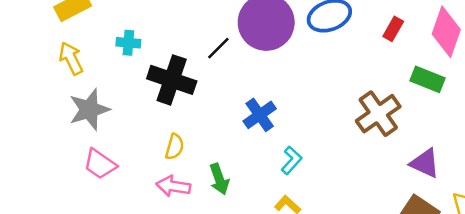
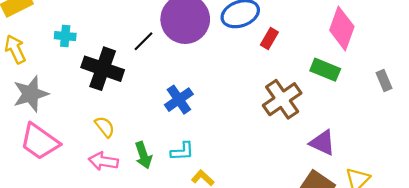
red rectangle: (393, 29) -> (269, 39), moved
yellow semicircle: (175, 147) -> (105, 127), turned -55
cyan L-shape: (291, 160) -> (182, 151), moved, turned 45
pink trapezoid: (100, 164) -> (40, 142), size x1.4

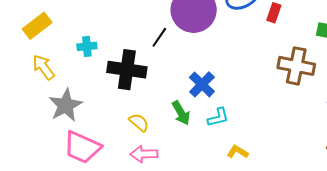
brown cross: (282, 99) -> (296, 66), turned -33
cyan L-shape: (182, 151) -> (218, 117), moved
green arrow: (143, 155) -> (181, 113), moved

